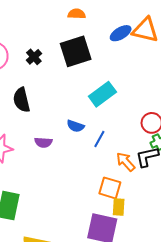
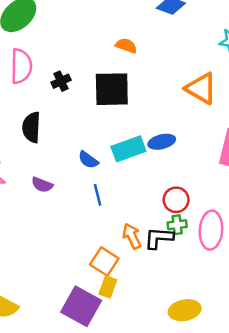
blue ellipse: (121, 33) -> (162, 142), moved
blue semicircle: (75, 126) -> (88, 160), moved
blue line: (99, 139) -> (98, 195), moved, turned -60

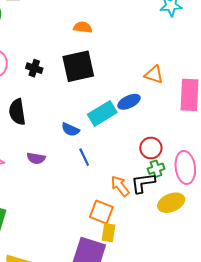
black cross: (61, 81) -> (34, 68), turned -35
orange triangle: (201, 88) -> (154, 74), moved, size x0.7
yellow ellipse: (185, 310) -> (171, 203), moved

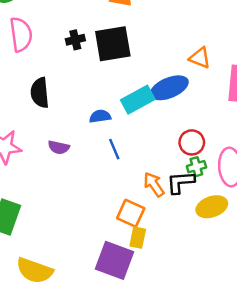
black cross: (34, 68) -> (75, 40), moved, turned -35
blue ellipse: (129, 102) -> (169, 88), size x1.4
blue semicircle: (70, 129) -> (100, 116), turned 144

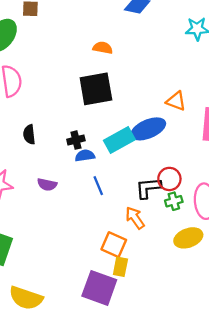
black cross: (75, 40) -> (76, 140), moved
black semicircle: (40, 93) -> (29, 134), size x0.7
black L-shape: (181, 182) -> (148, 188), moved

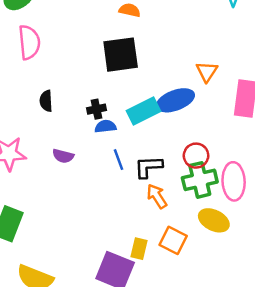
orange triangle: (176, 101) -> (207, 71), turned 40
black L-shape: (148, 188) -> (148, 167), moved
green cross: (174, 201) -> (200, 180), size x1.8
yellow ellipse: (188, 238) -> (214, 220), turned 44
orange square: (114, 245) -> (173, 240), moved

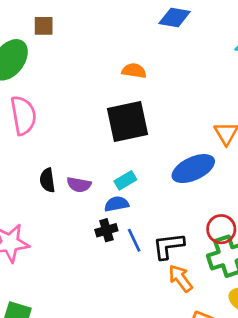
black cross: (96, 109) -> (106, 230), moved
cyan rectangle: (144, 111) -> (125, 180), moved, size x0.6
purple semicircle: (63, 156) -> (79, 185), moved

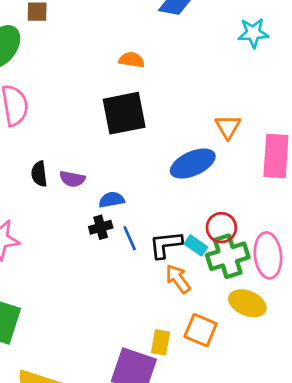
cyan rectangle: (125, 180) -> (196, 245), moved, turned 65

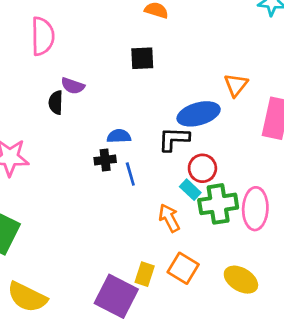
black square: (124, 113) -> (142, 58), size x0.6
purple semicircle: (72, 179) -> (73, 86), moved
red circle: (221, 228) -> (202, 168), moved
black L-shape: (166, 245) -> (174, 139), moved
yellow ellipse: (247, 303) -> (241, 280), moved

